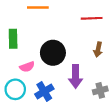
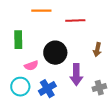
red line: (92, 18) -> (75, 21), moved

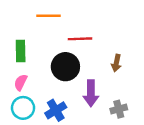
red line: (75, 21) -> (80, 39), moved
pink semicircle: (31, 66) -> (21, 82), moved, turned 136

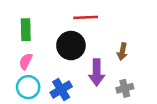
brown arrow: (116, 63) -> (122, 52), moved

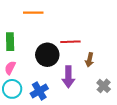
red line: (86, 17) -> (70, 42), moved
gray cross: (125, 88) -> (104, 86), moved, turned -32

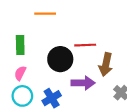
brown arrow: (90, 60) -> (106, 65), size x1.5
purple arrow: (68, 77) -> (83, 83), turned -90

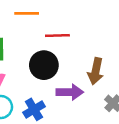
red line: (85, 45) -> (57, 36), moved

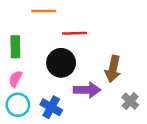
blue cross: (34, 109) -> (51, 107), turned -30

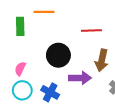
red line: (75, 33) -> (91, 30), moved
green rectangle: (15, 47) -> (20, 26), moved

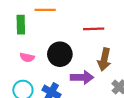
pink semicircle: (20, 69) -> (27, 57), moved, turned -104

